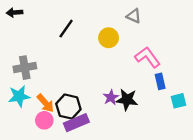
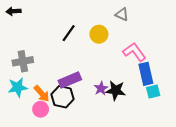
black line: (66, 29) -> (69, 33), moved
blue rectangle: (160, 81) -> (146, 74), size x1.5
cyan square: (179, 101) -> (153, 92), moved
purple rectangle: (76, 123) -> (70, 80), moved

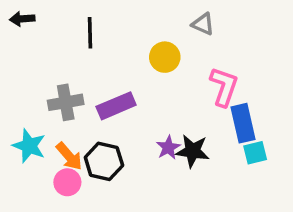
black line: (69, 33) -> (90, 33), moved, turned -36
pink L-shape: (134, 52) -> (224, 87), turned 55
gray cross: (23, 61) -> (66, 102), moved
purple rectangle: (70, 80) -> (116, 106), moved
cyan star: (18, 87) -> (29, 146), turned 30

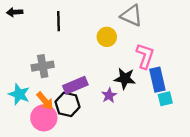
gray triangle: (203, 24) -> (132, 16), size x1.5
purple rectangle: (116, 106) -> (75, 85), moved
black star: (193, 151) -> (125, 78), moved
pink circle: (67, 182) -> (44, 118), size x1.5

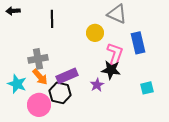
pink L-shape: (145, 56) -> (115, 54), moved
blue rectangle: (157, 80) -> (138, 43), moved
orange arrow: (45, 101) -> (40, 77), moved

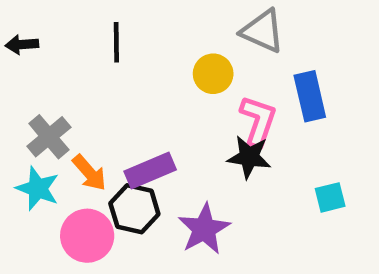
black arrow: (13, 11) -> (22, 45), moved
gray cross: (38, 59) -> (49, 137), moved, turned -30
purple star: (97, 85) -> (204, 229), moved, size x1.6

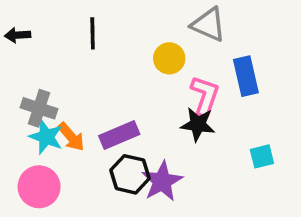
gray cross: (49, 137) -> (39, 108), turned -32
cyan star: (38, 188) -> (46, 137), moved
black hexagon: (134, 209) -> (130, 174), moved
pink circle: (87, 236) -> (39, 187), moved

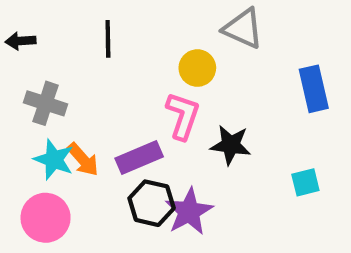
blue rectangle: (246, 76) -> (314, 89), moved
pink L-shape: (205, 96) -> (183, 116), moved
gray cross: (39, 108) -> (46, 103), moved

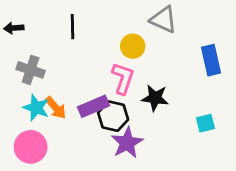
black hexagon: (152, 203) -> (113, 116), moved

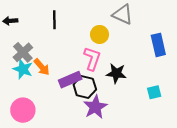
gray cross: (31, 70) -> (23, 52), turned 30
cyan star: (36, 108) -> (23, 69), moved
orange arrow: (56, 108) -> (42, 67), moved

